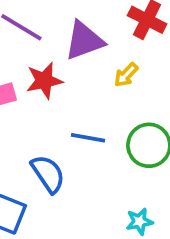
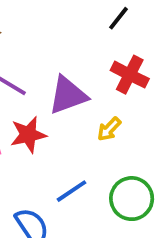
blue line: (88, 138) -> (71, 191), turned -44

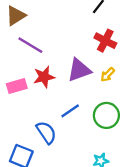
purple triangle: (68, 95) -> (79, 70), moved
yellow arrow: (109, 129) -> (108, 75), moved

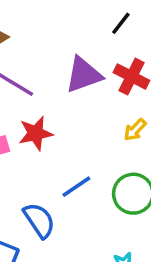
purple triangle: (79, 70) -> (84, 75), moved

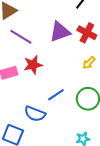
blue semicircle: (39, 220) -> (35, 114), turned 145

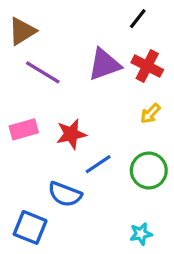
red star: (33, 65) -> (71, 134), moved

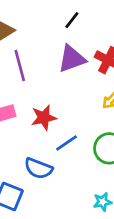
black line: (138, 19) -> (72, 20), moved
purple line: (43, 72) -> (20, 65), turned 44

